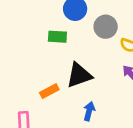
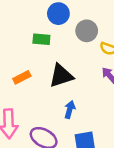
orange rectangle: (49, 91) -> (22, 77), moved

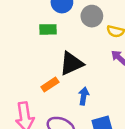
orange rectangle: (22, 77) -> (50, 84), moved

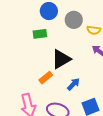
blue arrow: (84, 96) -> (73, 84), turned 40

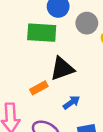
green rectangle: (40, 34) -> (42, 33), size x1.6

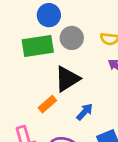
gray circle: (87, 23) -> (72, 38), moved

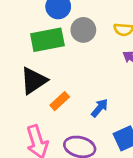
black triangle: (67, 79) -> (34, 81), moved

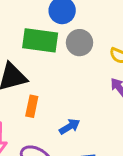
orange rectangle: (60, 101) -> (32, 106), turned -54

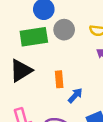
orange rectangle: (32, 106) -> (59, 79), moved

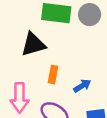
orange rectangle: (59, 79) -> (53, 75), moved

